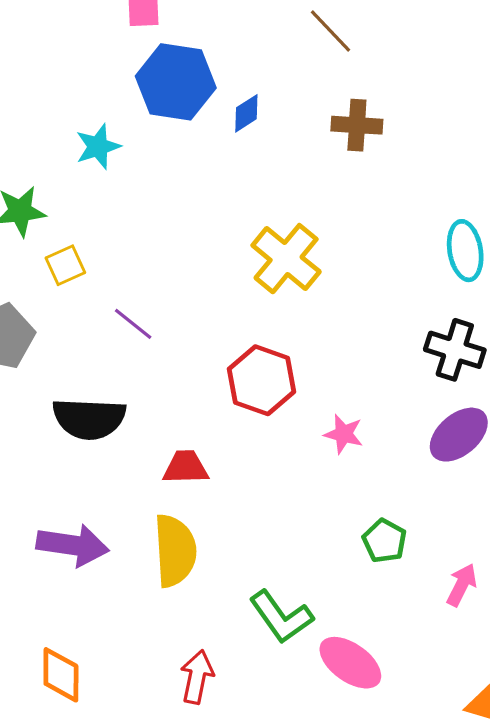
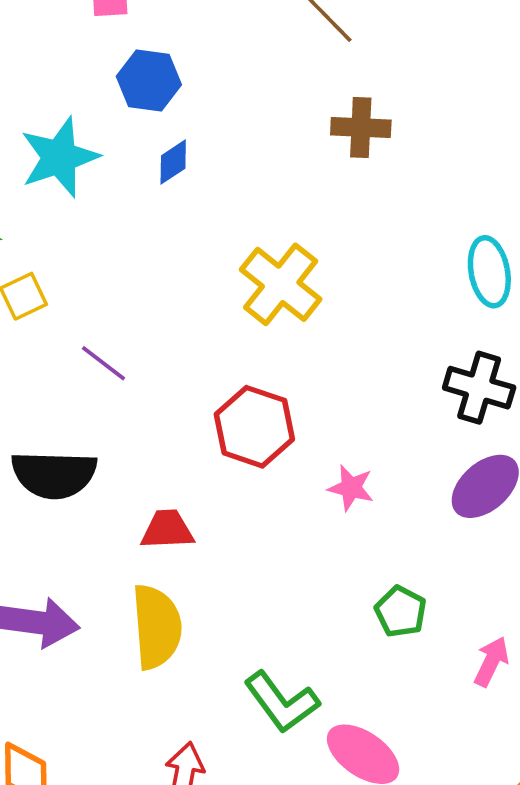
blue hexagon: (176, 82) -> (149, 80), size x0.7
blue diamond: (246, 113) -> (173, 162), moved
cyan star: (98, 147) -> (59, 157), size x1.5

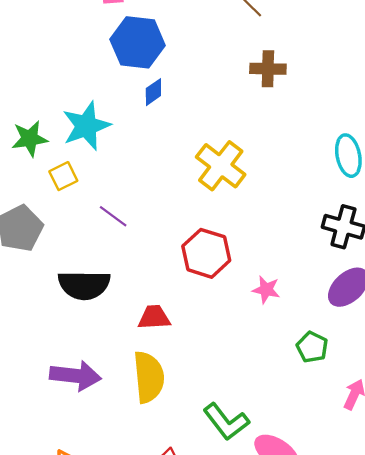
blue hexagon: (149, 80) -> (138, 42), size x1.4
cyan star: (59, 157) -> (86, 126), moved
green pentagon: (401, 612) -> (312, 347), moved

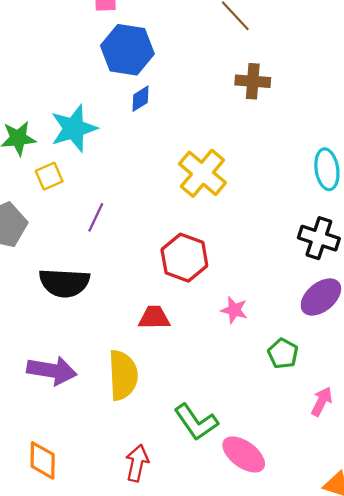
purple line: (113, 216) -> (96, 217), turned 76
pink star: (266, 290) -> (234, 310), moved
red trapezoid: (154, 317) -> (154, 318), moved

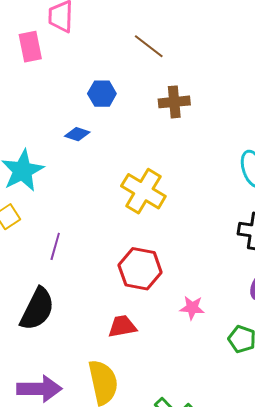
blue hexagon: (127, 50) -> (102, 94), moved, size x0.6
blue diamond: (141, 99) -> (77, 134), turned 60
black semicircle: (64, 283) -> (37, 309), turned -57

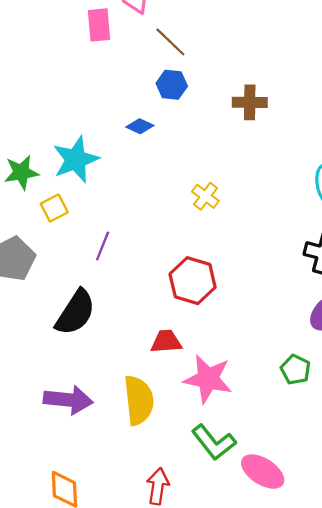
brown line: (149, 46) -> (170, 42), moved
yellow cross: (143, 191) -> (205, 196), size x0.6
pink star: (192, 308) -> (208, 379), moved, size x1.8

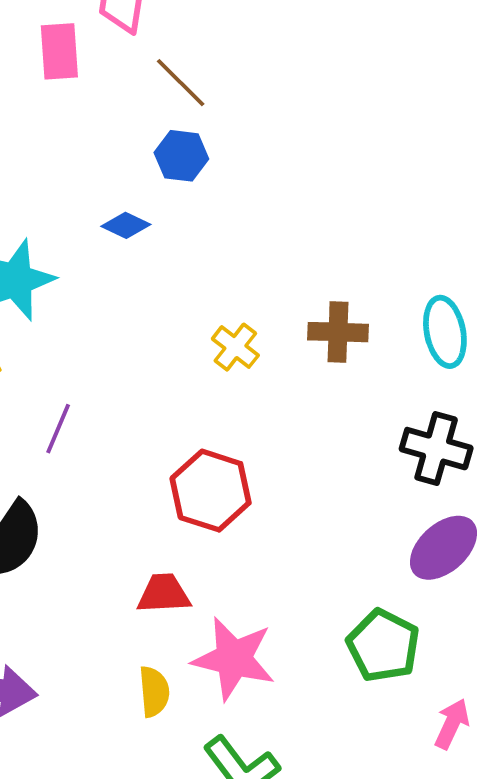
brown cross: (250, 102) -> (338, 332), moved
green pentagon: (295, 370) -> (383, 646), size x1.4
yellow semicircle: (139, 400) -> (154, 692), moved, size x0.6

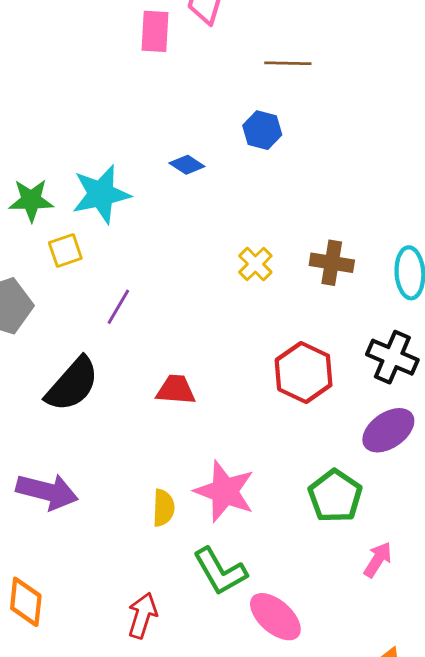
brown line: (181, 83) -> (288, 63), moved, turned -51
blue hexagon: (181, 156) -> (262, 130), moved
red hexagon: (211, 491) -> (304, 372), moved
red trapezoid: (164, 594) -> (176, 390), moved

